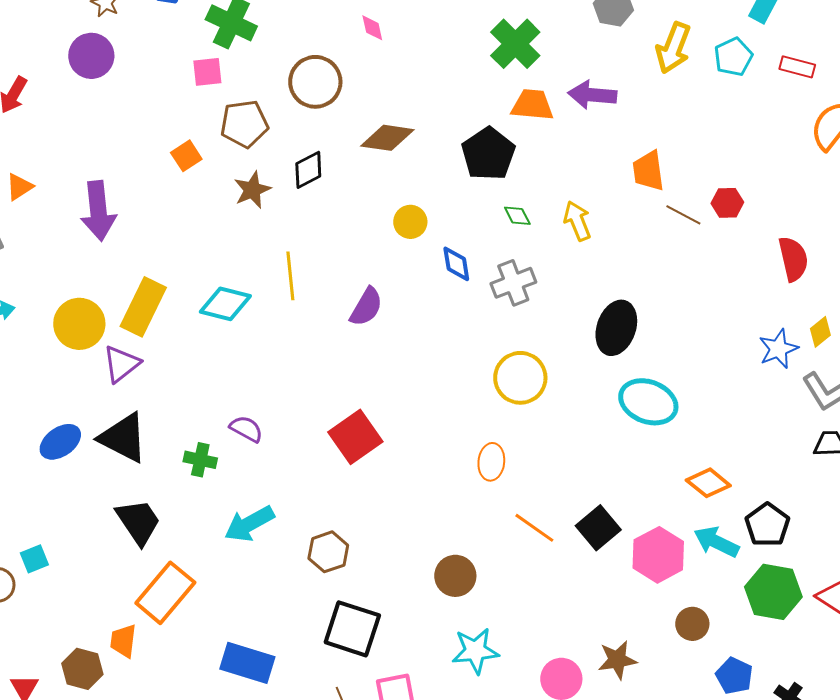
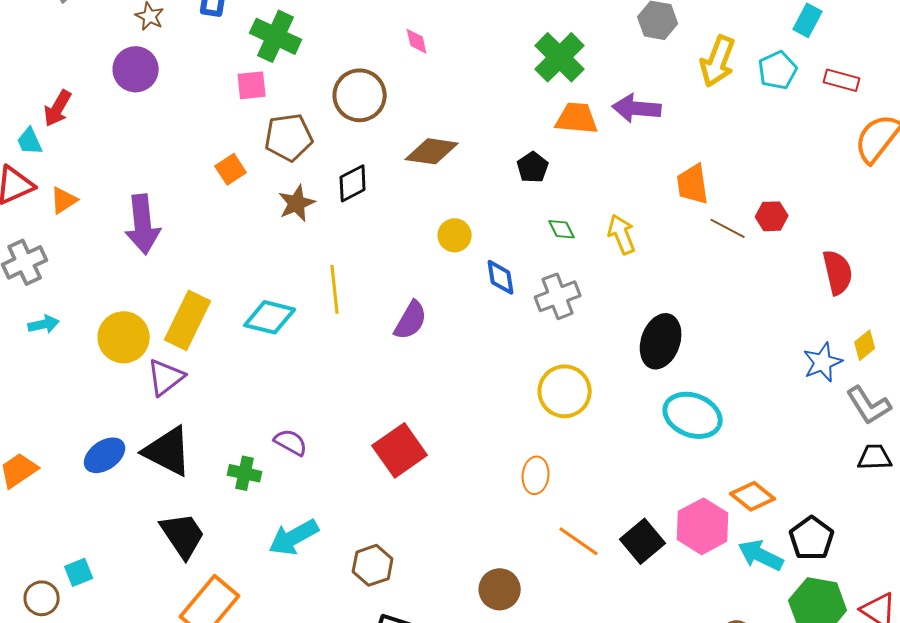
black pentagon: (488, 154) -> (533, 167), size x0.6
pink hexagon: (658, 555) -> (703, 526), moved

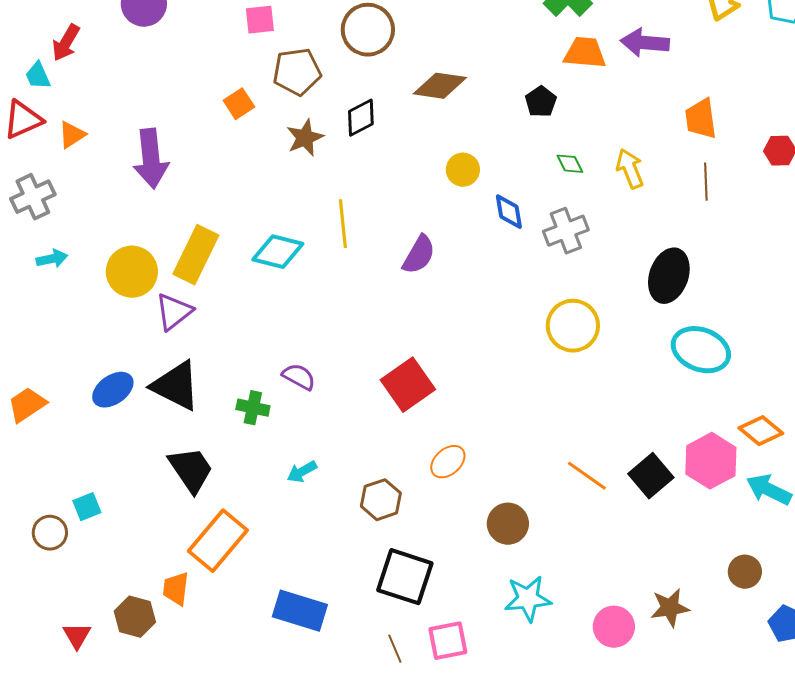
brown line: (728, 228) -> (706, 182), moved, turned 60
orange ellipse: (536, 475) -> (448, 462), moved, turned 42
cyan arrow: (294, 537) -> (302, 472), size x0.6

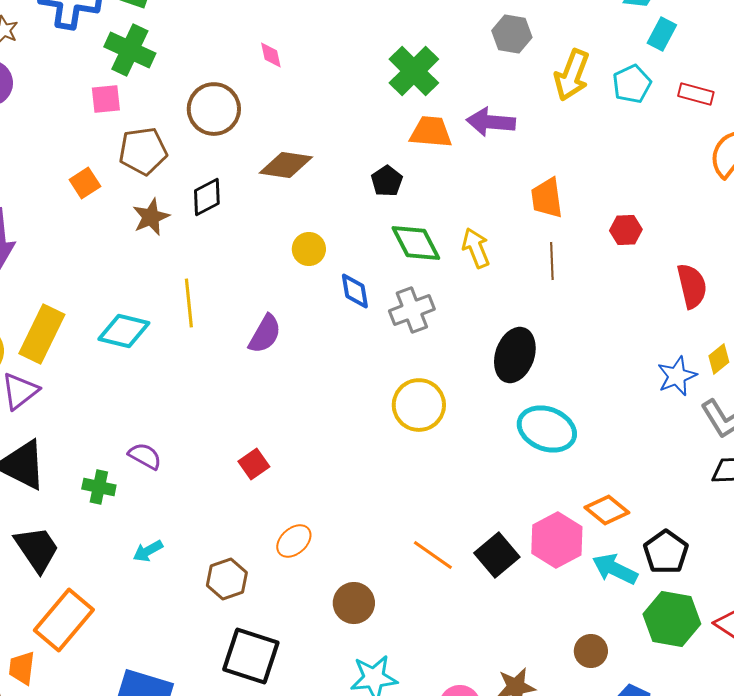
green diamond: (570, 164) -> (416, 243), size x1.8
red square: (408, 385) -> (254, 464), size x0.6

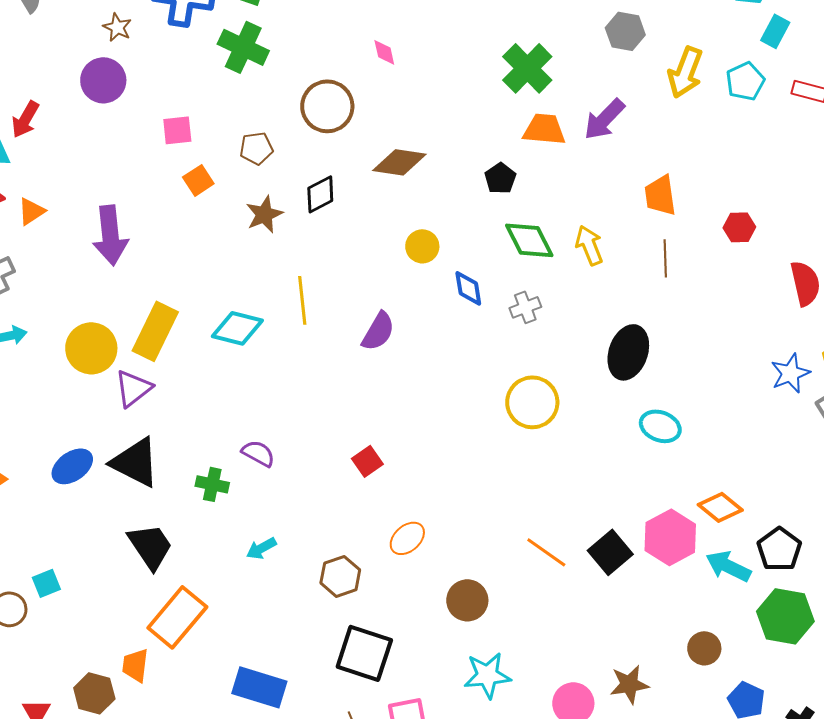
pink square: (106, 99) -> (177, 130), moved
purple arrow: (491, 122) -> (604, 119), turned -51
brown pentagon: (143, 151) -> (256, 148), size x0.7
gray cross: (412, 310) -> (525, 307), size x0.7
cyan ellipse: (547, 429) -> (660, 426), size x0.7

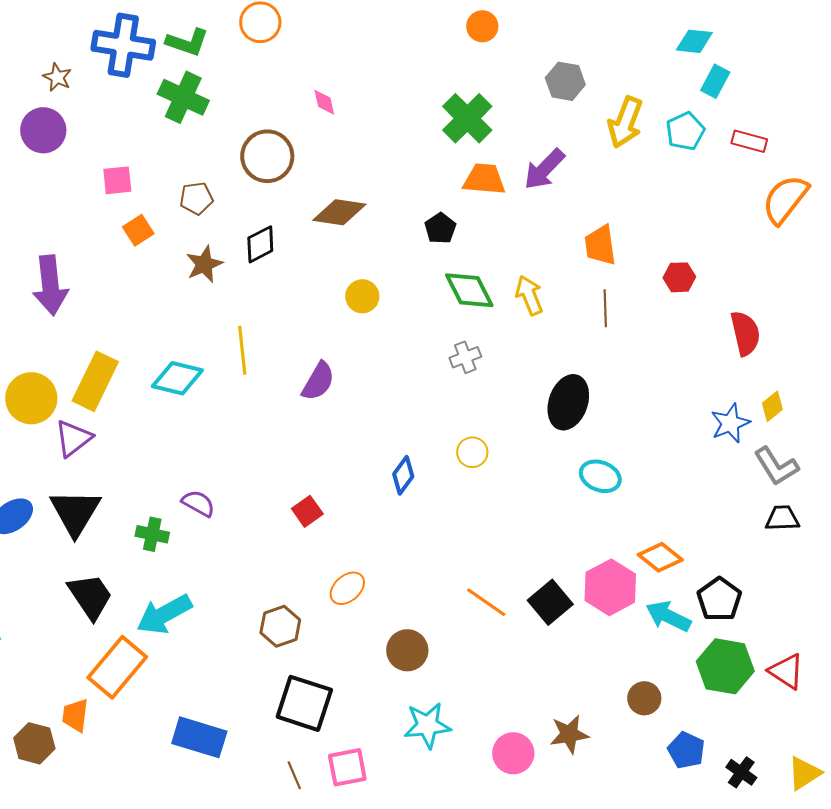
blue diamond: (468, 288) -> (403, 475), moved, turned 45
yellow circle: (532, 402) -> (472, 452), size x0.6
black triangle: (135, 462) -> (75, 512), turned 34
cyan arrow: (261, 548) -> (164, 614), moved, size x1.8

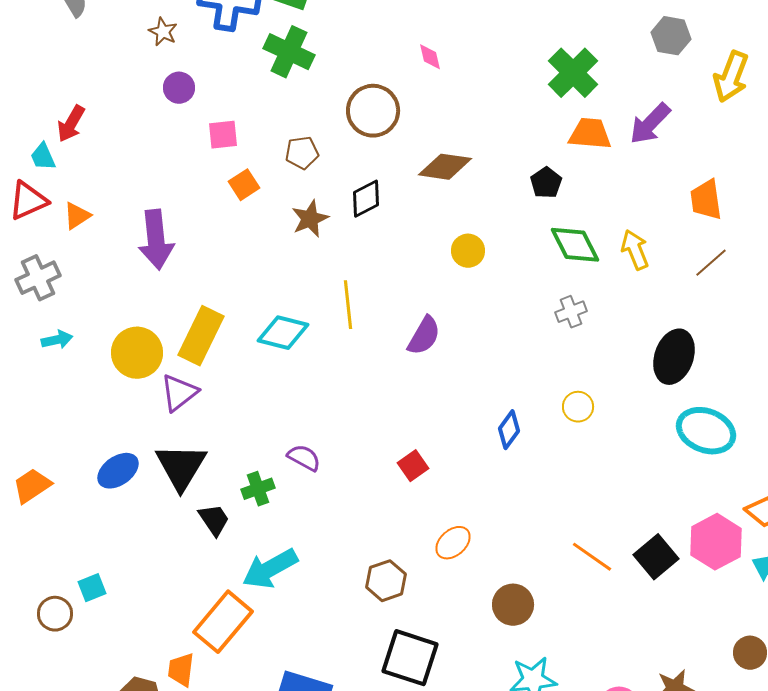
purple circle: (43, 130) -> (179, 88), moved, size x0.7
brown line: (605, 308) -> (711, 263), turned 51
cyan ellipse: (600, 476) -> (706, 431), size x1.4
green cross: (152, 534) -> (258, 489), turned -32
black trapezoid: (90, 596) -> (214, 520), moved, size x0.7

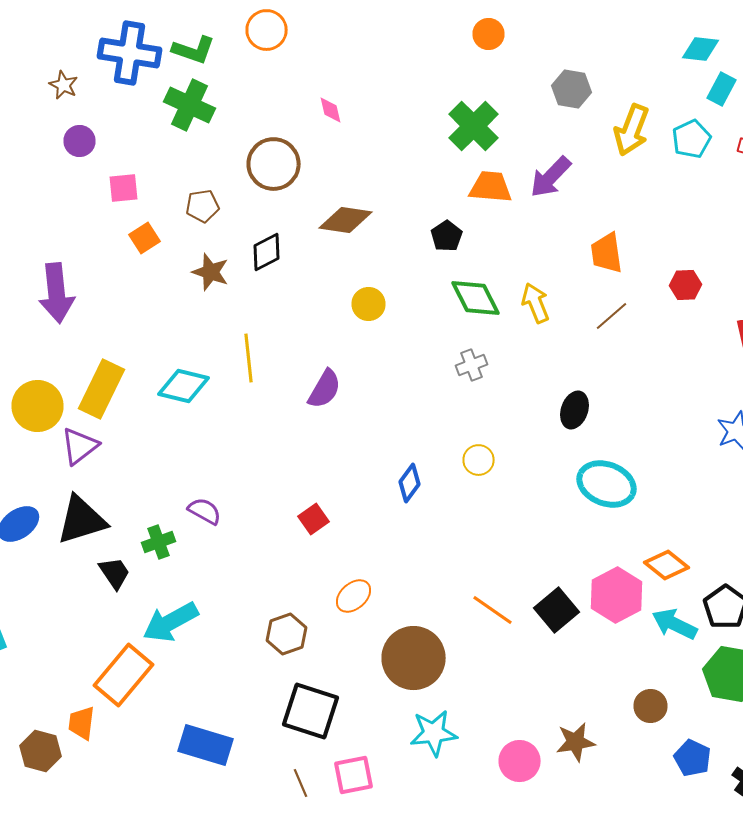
brown star: (310, 219) -> (210, 272), turned -30
black ellipse: (674, 357) -> (574, 410), size x0.7
black triangle: (181, 467) -> (82, 520), turned 42
brown circle: (513, 605) -> (414, 658), size x1.5

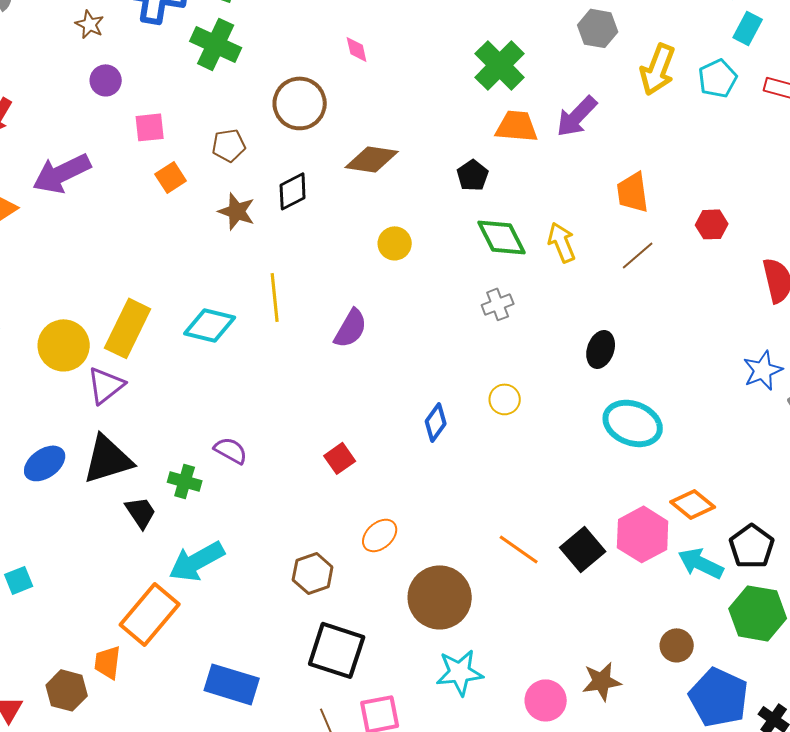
purple arrow: (56, 293) -> (62, 173), moved, turned 70
green cross: (158, 542) -> (185, 481), turned 36
blue pentagon: (692, 758) -> (719, 697), size x1.6

